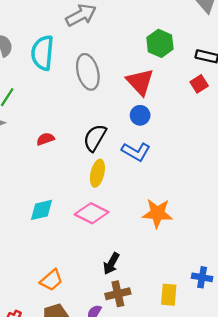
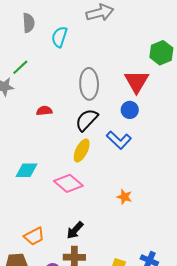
cyan semicircle: (42, 53) -> (59, 37), size x0.7
gray ellipse: (88, 72) -> (89, 84), moved
orange star: (157, 213) -> (124, 197), size x0.6
orange trapezoid: (51, 280) -> (34, 236), moved

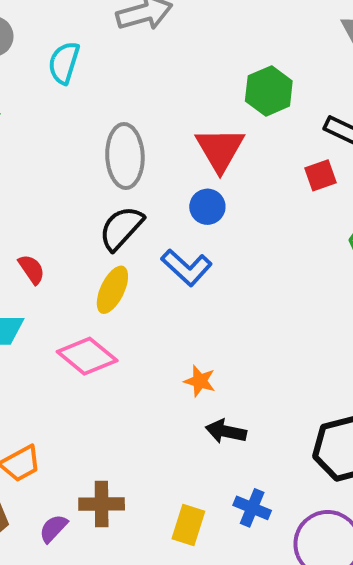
red semicircle: (44, 111) -> (32, 269), moved, turned 63
black arrow: (75, 230) -> (226, 431), moved, turned 60

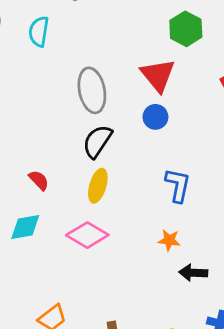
blue L-shape: (187, 267) -> (178, 185), moved, turned -112

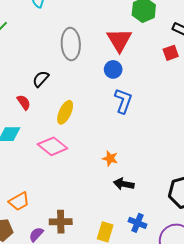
black semicircle: (97, 141) -> (41, 79), moved, size x0.7
blue L-shape: (178, 185) -> (123, 101), moved

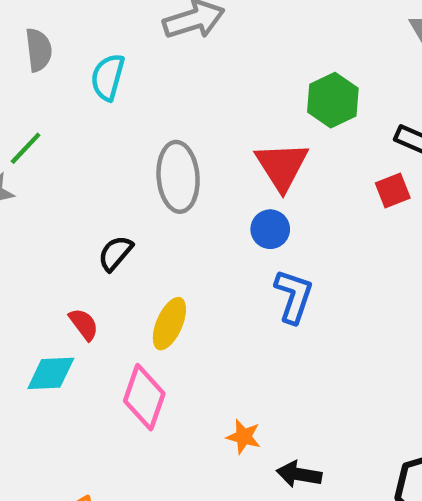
red semicircle: (24, 102) -> (84, 324), moved
pink diamond: (53, 146) -> (144, 397), turned 72
orange star: (110, 158) -> (244, 437), moved

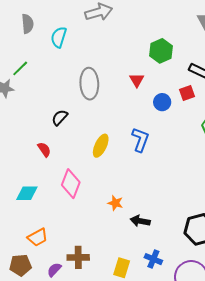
red triangle: (282, 166) -> (137, 80), size x0.6
blue circle: (270, 229) -> (162, 102), moved
yellow ellipse: (169, 324) -> (101, 146), moved
cyan diamond: (51, 373) -> (27, 193), moved

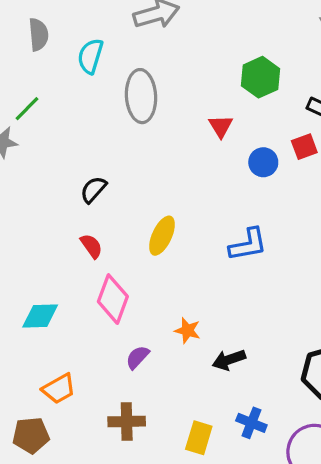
gray ellipse: (89, 84) -> (141, 96), moved
blue L-shape: (140, 140) -> (248, 245), moved, turned 60
red semicircle: (44, 149) -> (91, 246), moved
black arrow: (140, 221) -> (229, 360), turned -30
purple semicircle: (54, 270) -> (137, 357), moved

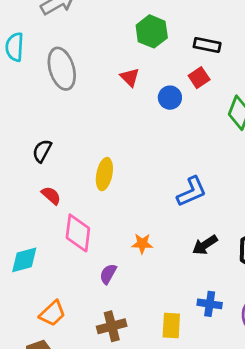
blue L-shape: (248, 245) -> (192, 192), moved
black arrow: (229, 360) -> (205, 245), moved

